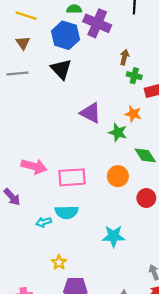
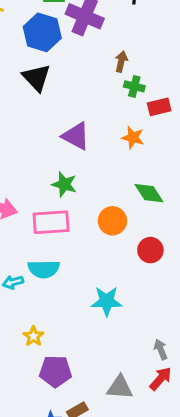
green star: (118, 132) -> (64, 184), moved

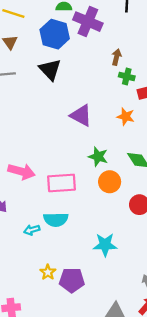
green star: (64, 184) -> (98, 157), moved
purple pentagon: (55, 371) -> (72, 280), moved

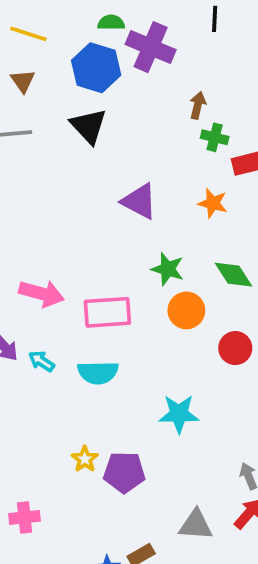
cyan arrow: (32, 230) -> (42, 361), moved, turned 49

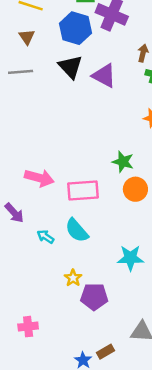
purple triangle: (139, 201) -> (104, 76), moved
cyan arrow: (42, 361) -> (46, 237), moved
cyan semicircle: (98, 373) -> (77, 230), turned 50
yellow star: (85, 459) -> (73, 278), moved

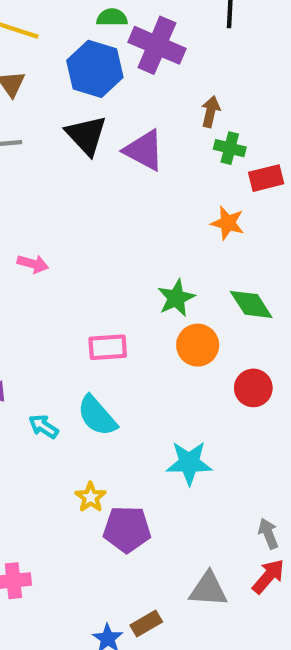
green star: (123, 162) -> (176, 298), turned 30
pink arrow: (39, 178) -> (33, 264), moved, size x0.6
pink rectangle: (83, 190) -> (108, 347), size x0.7

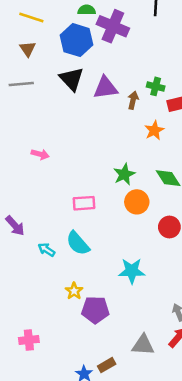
brown arrow: (210, 112) -> (133, 100), moved
purple triangle: (144, 150) -> (105, 88), turned -36
orange star: (228, 223) -> (154, 130), turned 30

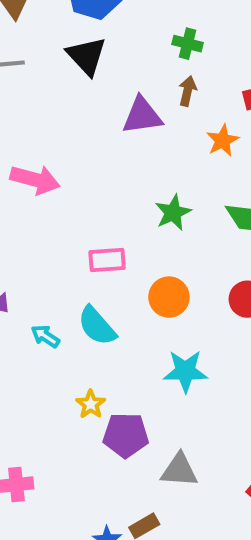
green cross: (156, 86) -> (187, 44), moved
purple triangle: (105, 88) -> (142, 116), moved
pink arrow: (40, 154) -> (35, 180), size x1.6
orange circle: (137, 202) -> (169, 297), moved
gray triangle: (143, 345) -> (179, 470), moved

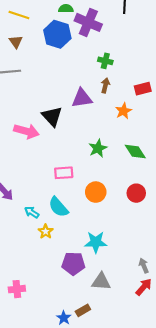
black triangle: (87, 56) -> (52, 116), moved
cyan star: (185, 371) -> (96, 242), moved
yellow star: (91, 404) -> (46, 231), moved

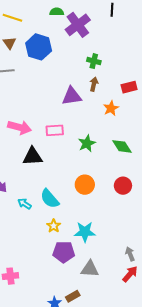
purple cross: (88, 22) -> (78, 25), turned 30
blue hexagon: (57, 34) -> (39, 47), moved
black triangle: (52, 116) -> (33, 156), moved, turned -50
pink rectangle: (64, 173) -> (55, 130), moved
yellow star: (46, 231) -> (54, 226), moved

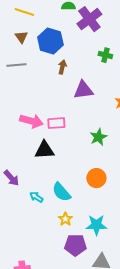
brown arrow: (94, 84) -> (62, 67), moved
pink rectangle: (55, 130) -> (56, 123), moved

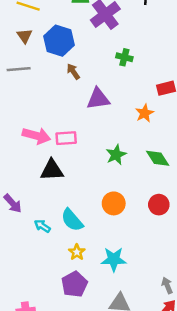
brown arrow: (62, 67) -> (73, 72), turned -48
purple pentagon: (75, 245) -> (74, 284), moved, turned -30

